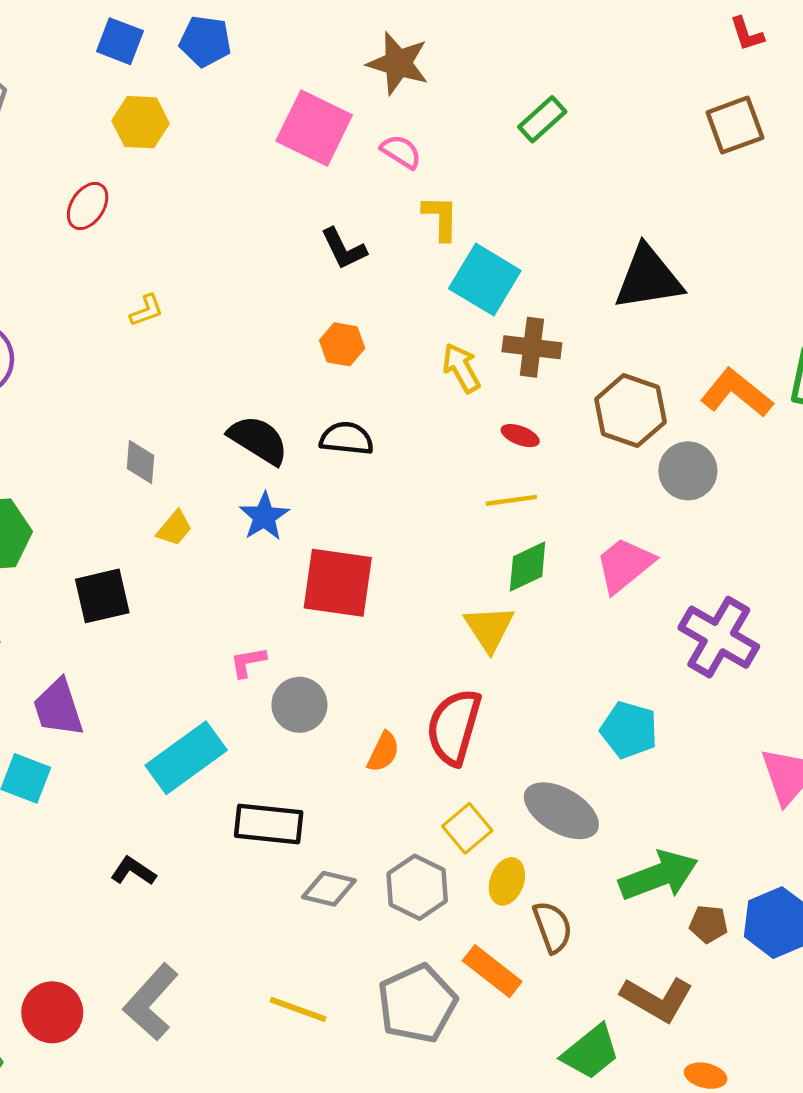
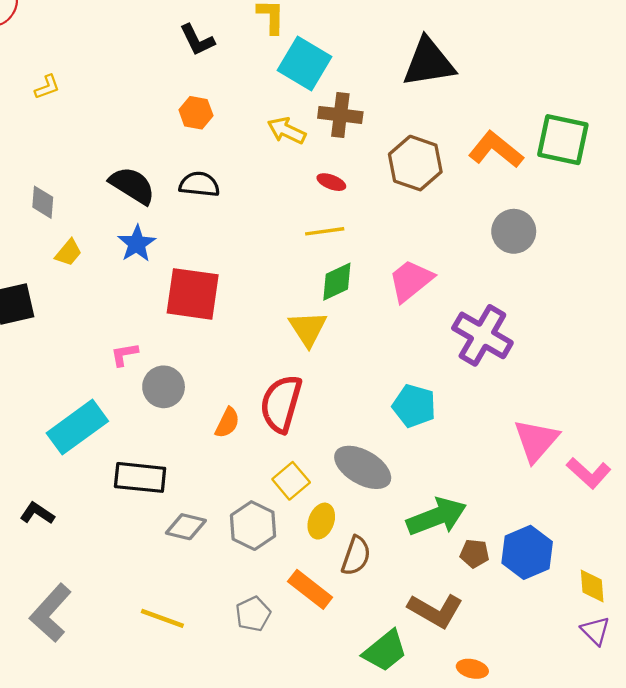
yellow arrow: (461, 368) -> (287, 131), turned -36
gray circle: (688, 471) -> (514, 231), moved
brown semicircle: (553, 927) -> (356, 556), turned 39
gray pentagon: (417, 1004) -> (253, 614), size x0.6

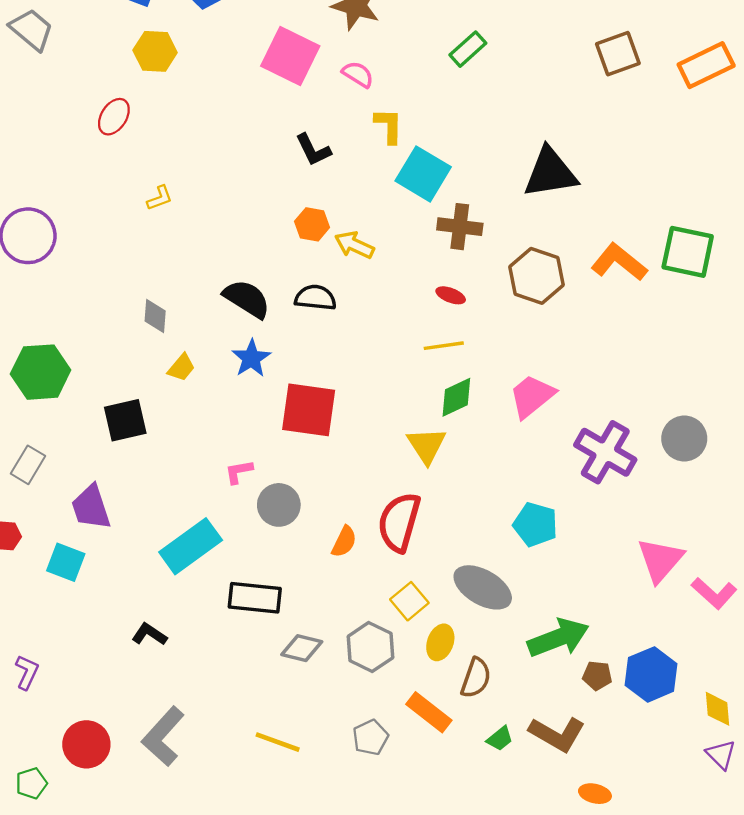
yellow arrow: (287, 131) -> (354, 245), moved
gray circle: (514, 231) -> (684, 439), moved
green trapezoid: (385, 651) -> (500, 739), moved, size x0.6

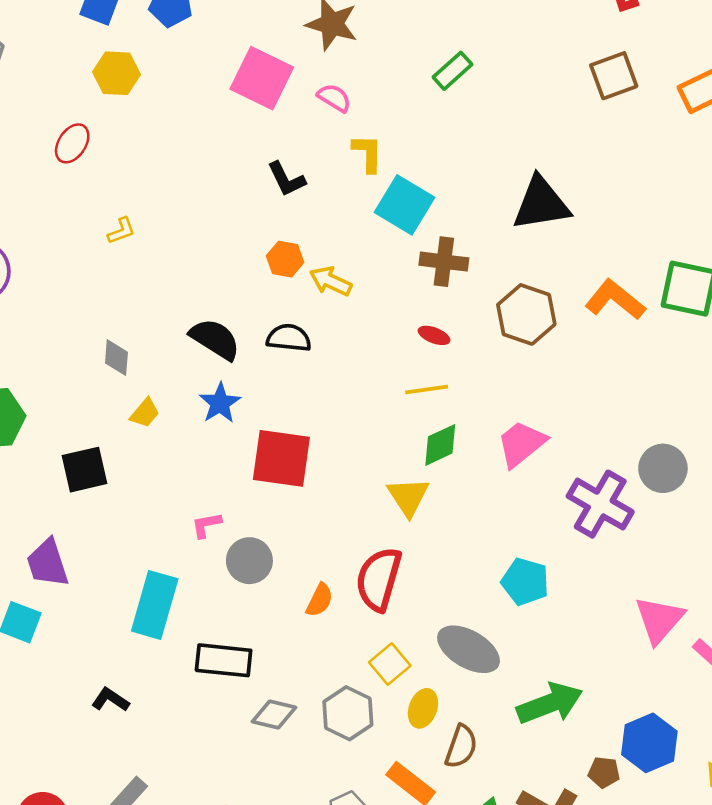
gray circle: (684, 439) -> (663, 468), moved
cyan rectangle: (191, 546) -> (155, 605), turned -38
brown pentagon: (597, 676) -> (604, 772), moved

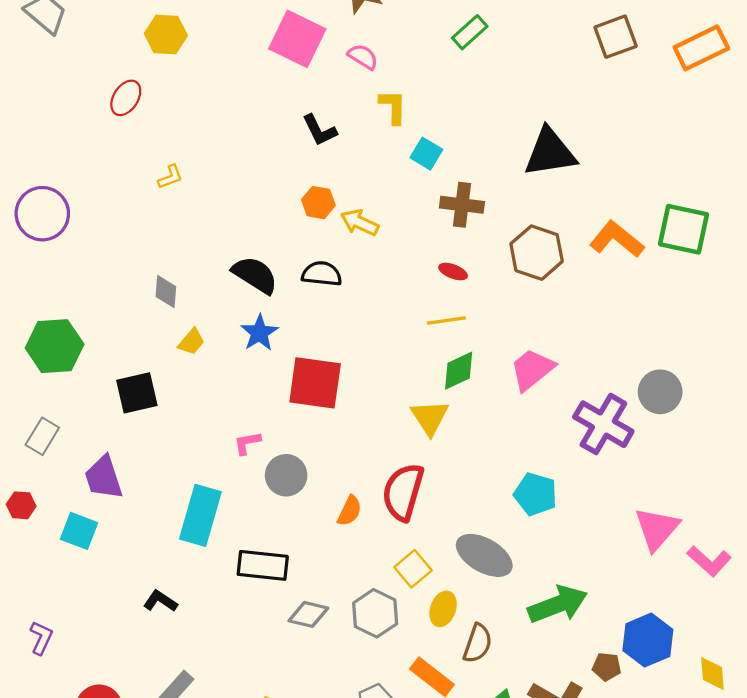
cyan square: (404, 205) -> (426, 154), size x0.6

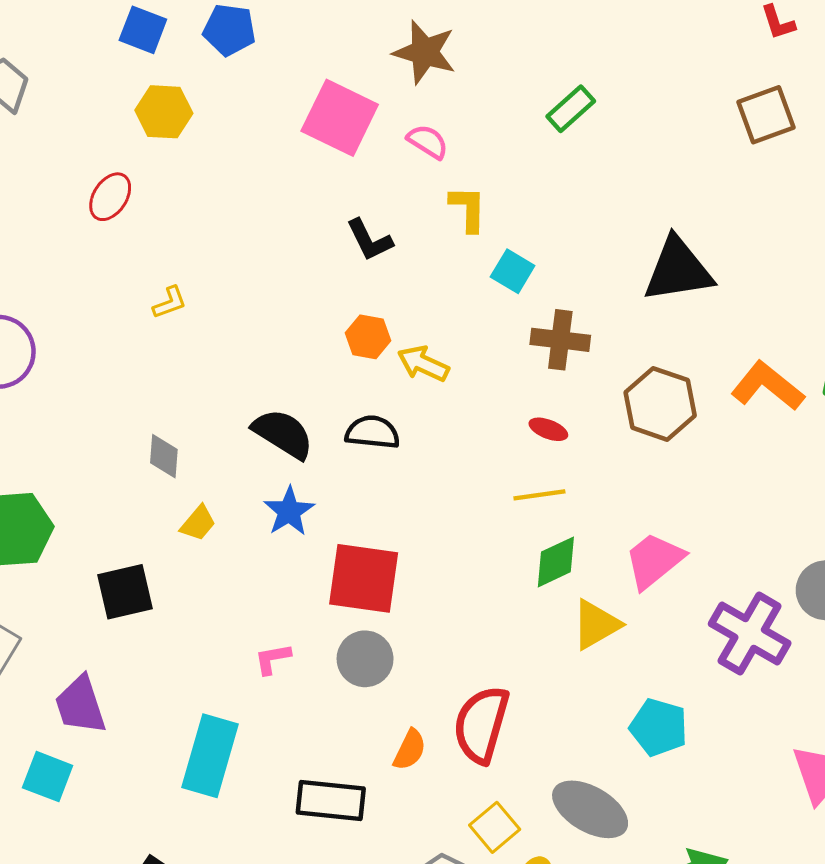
yellow triangle: (430, 417) -> (596, 625), moved, turned 33
gray circle: (286, 475) -> (365, 659), moved
black rectangle: (263, 565) -> (331, 800), moved

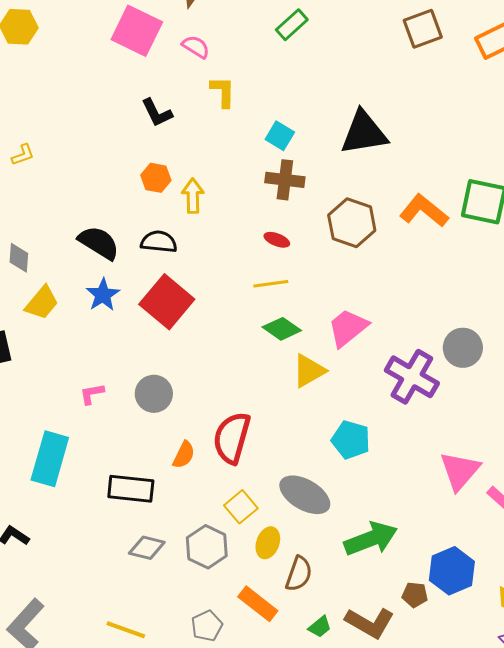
cyan square: (513, 271) -> (280, 136), moved
yellow arrow: (423, 364) -> (193, 196), turned 64
yellow trapezoid: (198, 523) -> (42, 303), size x1.4
green diamond: (556, 562) -> (282, 329), turned 60
red square: (364, 578) -> (167, 302), moved, turned 32

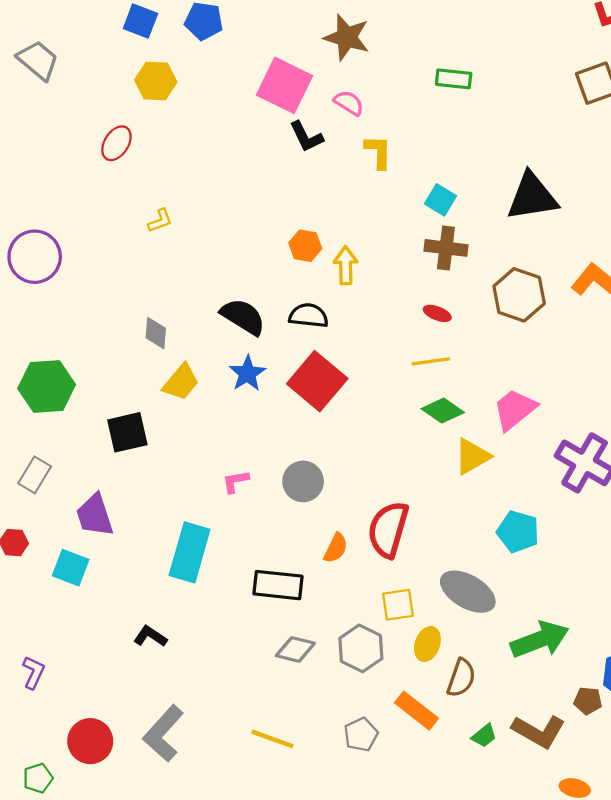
green rectangle: (292, 25) -> (454, 79), turned 48
black L-shape: (157, 113) -> (306, 137), moved
yellow square: (241, 507) -> (398, 605), turned 32

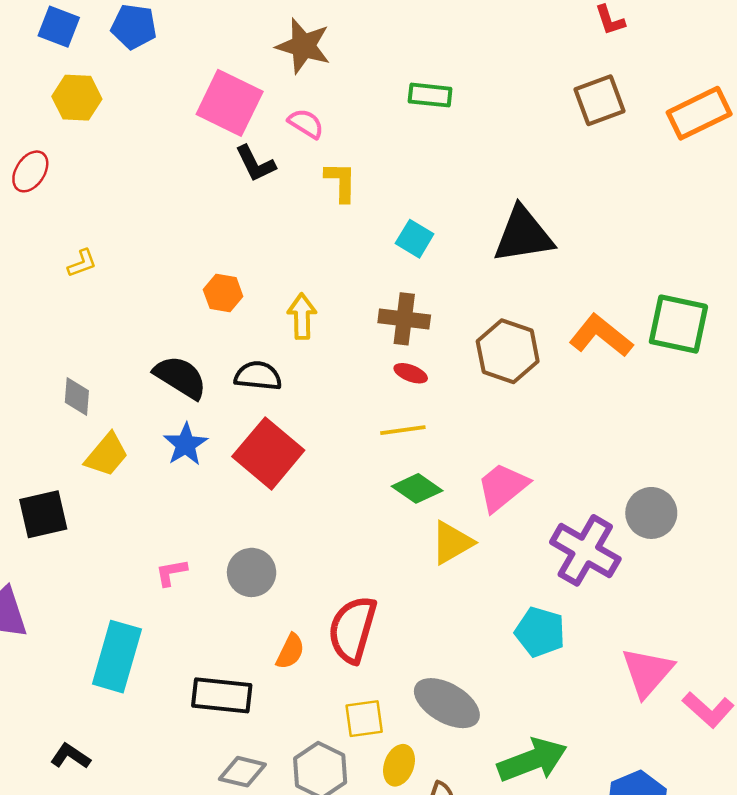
orange hexagon: (305, 246) -> (223, 293), moved
brown cross: (446, 248) -> (404, 319), moved
cyan pentagon: (518, 532) -> (540, 632), moved

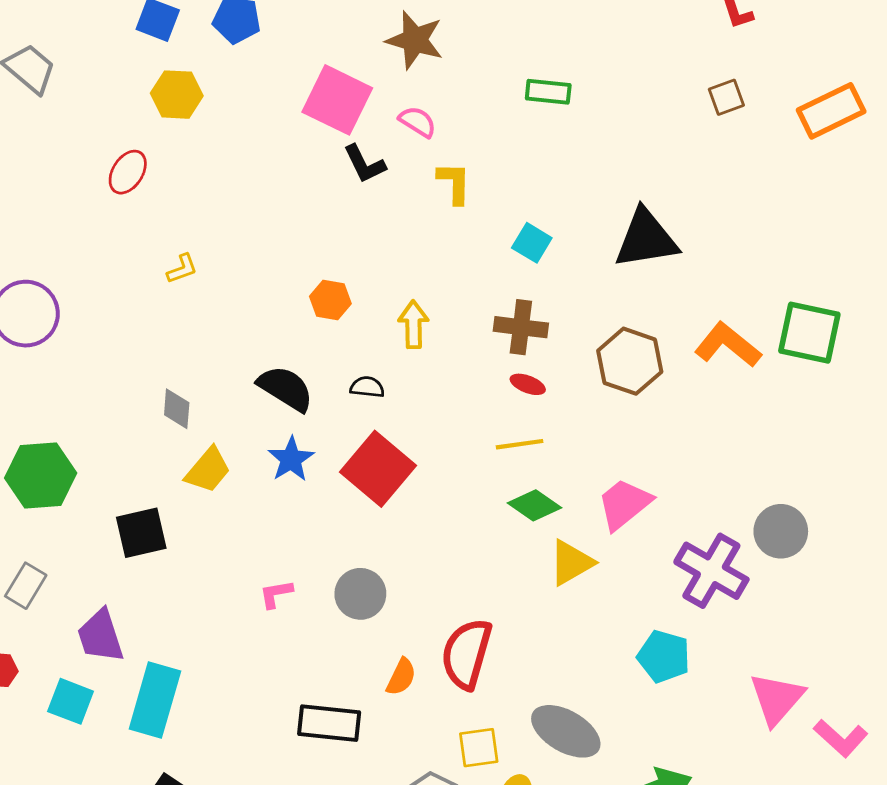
brown square: (600, 100) -> (726, 97), size x0.7
black semicircle: (258, 376) -> (367, 387), size x0.7
cyan rectangle: (117, 657) -> (155, 700), moved

